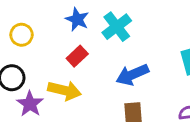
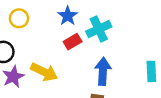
red rectangle: (77, 56) -> (73, 42), moved
blue arrow: (132, 75) -> (103, 71), turned 104

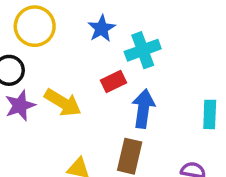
yellow circle: (19, 18) -> (35, 26), size x1.5
red rectangle: (73, 42) -> (114, 81), moved

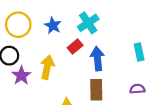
blue star: (102, 28) -> (53, 25), moved
yellow arrow: (63, 103) -> (47, 67), turned -95

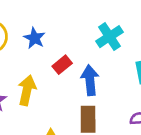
cyan cross: (88, 23) -> (110, 37), moved

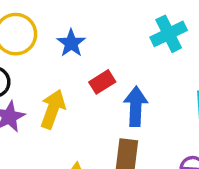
cyan cross: (110, 37) -> (169, 34), moved

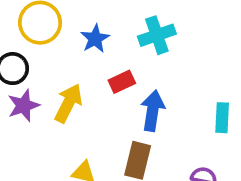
cyan cross: (169, 34) -> (157, 35), moved

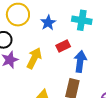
cyan cross: (157, 35) -> (82, 20), turned 30

